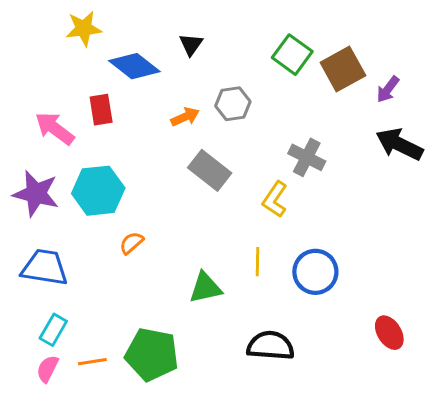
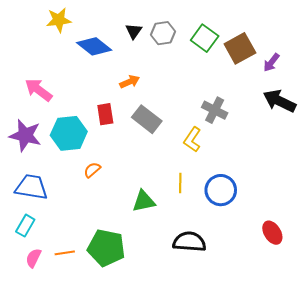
gray hexagon: (233, 104) -> (163, 33), moved
red rectangle: (101, 110) -> (105, 114), moved
cyan rectangle: (53, 330) -> (25, 226), moved

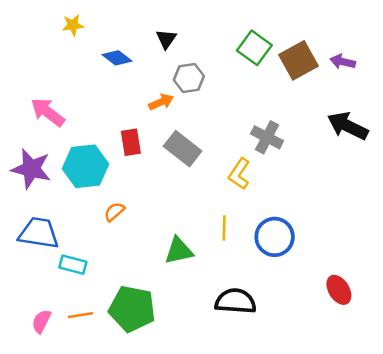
yellow star: (59, 20) -> (73, 25), size x0.7
gray hexagon: (163, 33) -> (189, 78), moved
blue diamond: (94, 46) -> (117, 58), size x0.7
purple arrow: (271, 63) -> (343, 62), moved, turned 66
cyan rectangle: (25, 226) -> (73, 265), moved, turned 75

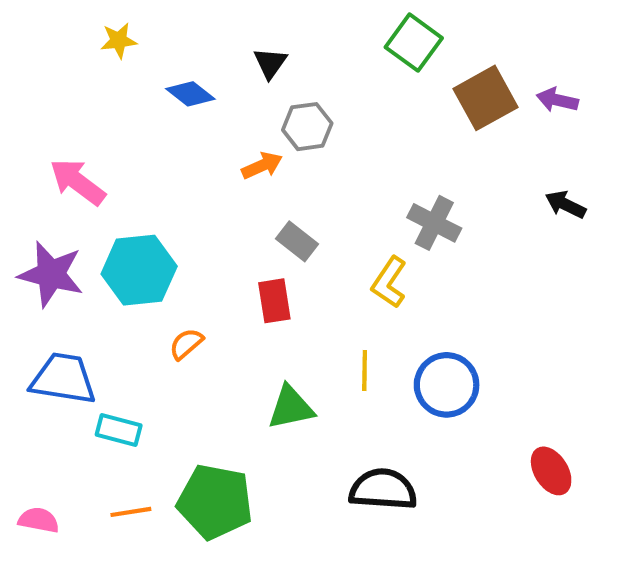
green square: (254, 48) -> (414, 43), moved
black arrow: (348, 126) -> (565, 204), size x0.6
red rectangle: (131, 142) -> (274, 301), moved
gray rectangle: (183, 149) -> (297, 241), size x0.7
pink semicircle: (41, 321) -> (39, 520), moved, turned 75

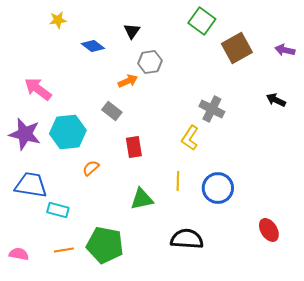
purple arrow: (557, 100) -> (285, 50), moved
gray rectangle: (297, 241) -> (112, 111), moved

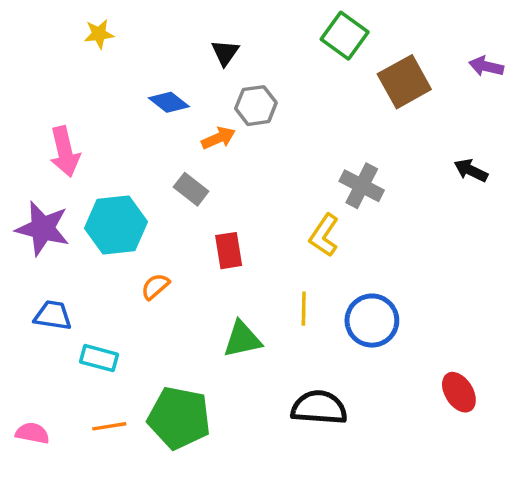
blue diamond: (93, 46) -> (169, 102), moved
purple arrow: (285, 50) -> (486, 66), moved
pink arrow: (38, 89) -> (65, 152), turned -140
blue trapezoid: (31, 185) -> (53, 315), size x0.7

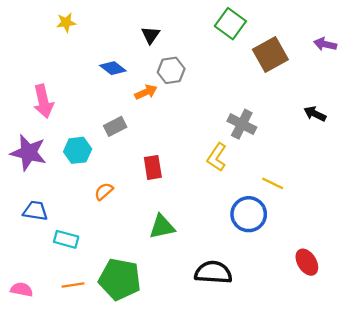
gray rectangle: (191, 189) -> (115, 126), moved, turned -65
cyan hexagon: (116, 225) -> (78, 150), size x0.7
yellow line: (304, 309) -> (273, 183), moved, turned -65

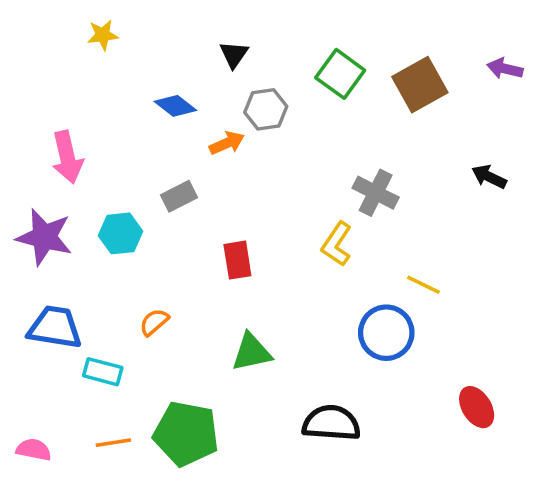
green square: (230, 24) -> (340, 74), moved
orange semicircle: (104, 191) -> (154, 322), moved
blue trapezoid: (35, 211) -> (55, 327), size x1.4

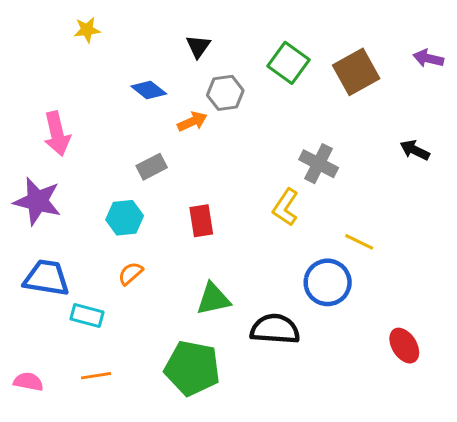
cyan hexagon: (120, 233) -> (125, 218), moved
black semicircle: (331, 423) -> (275, 329), moved
green pentagon: (186, 434) -> (192, 368), moved

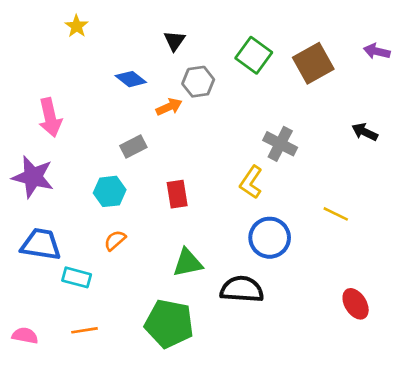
yellow star: (87, 30) -> (77, 26), turned -30
yellow line: (359, 242) -> (336, 214), moved
blue circle: (328, 282) -> (270, 238), moved

